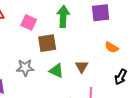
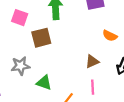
brown triangle: (82, 67) -> (92, 61), moved, turned 40
green triangle: (56, 71) -> (44, 83), moved

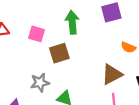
brown triangle: (92, 61) -> (112, 74), size x1.5

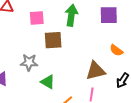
pink square: (37, 34) -> (37, 18), turned -35

